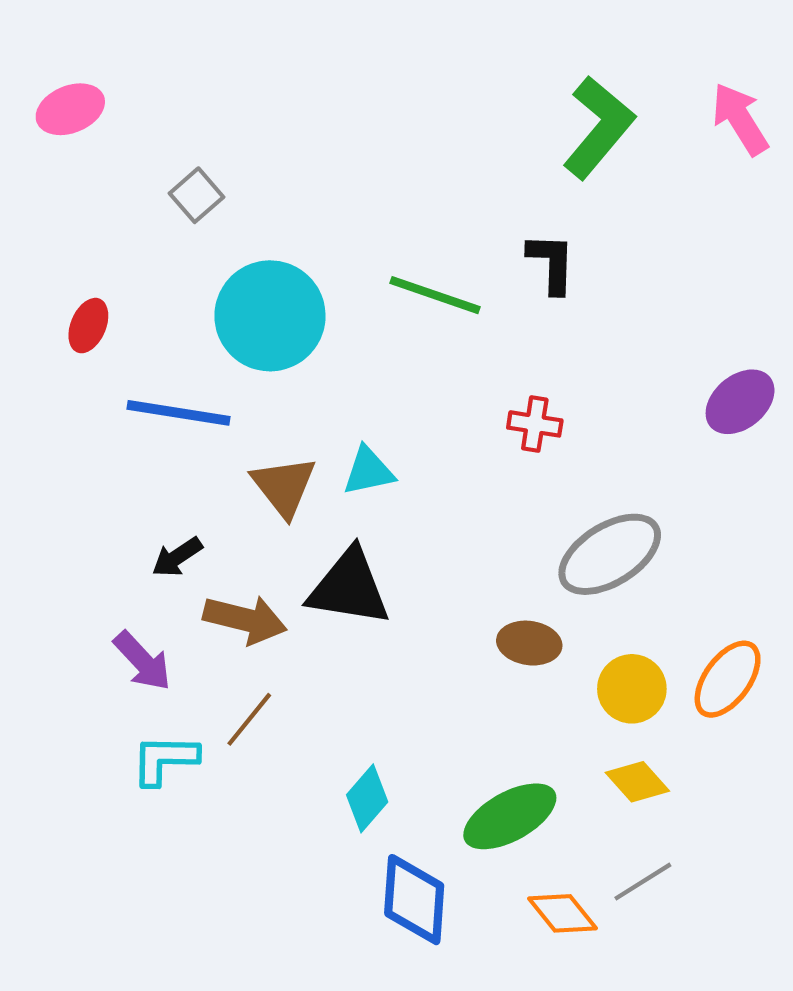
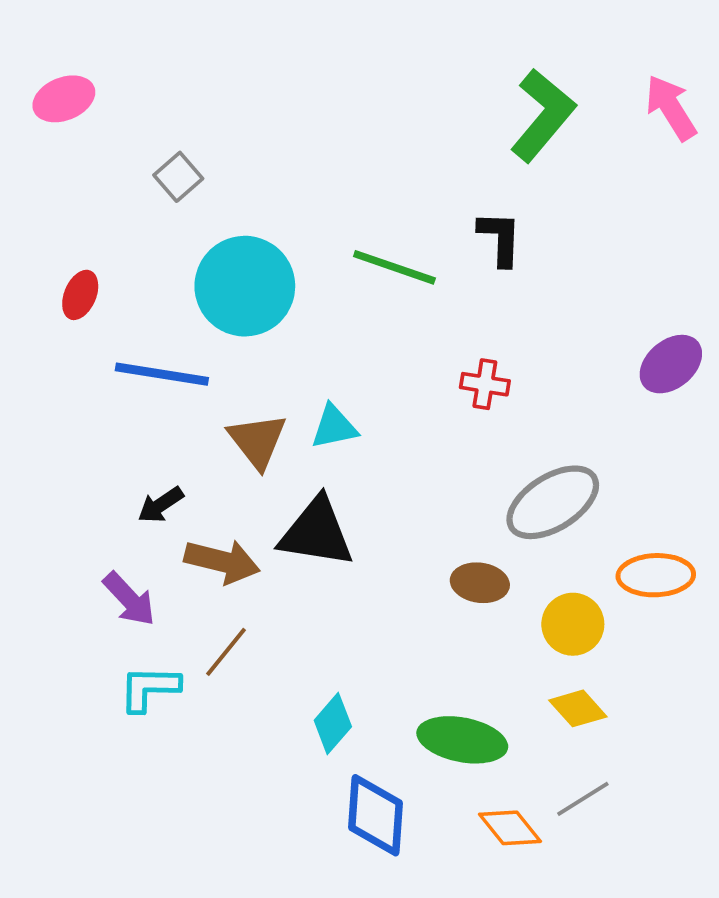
orange ellipse: (728, 679) -> (656, 575), moved, turned 52
green ellipse: (510, 816) -> (462, 740), turned 40

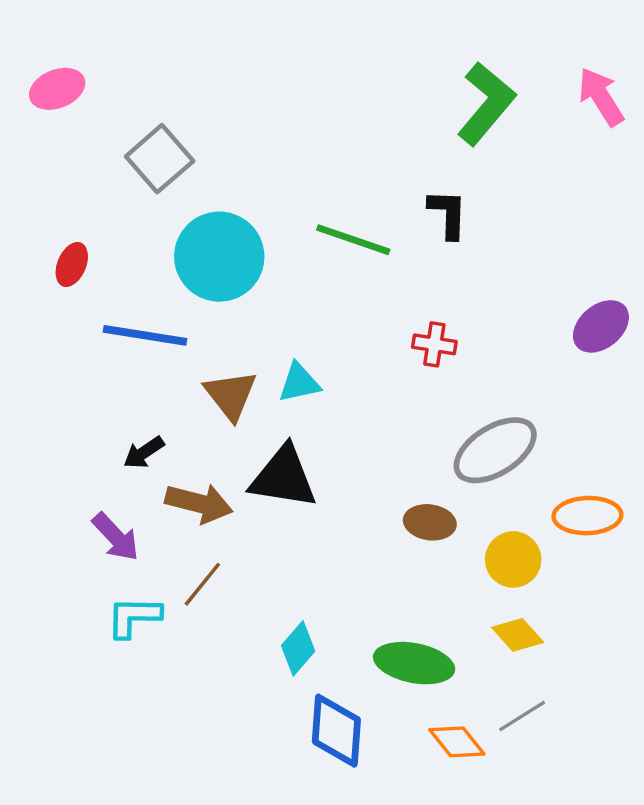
gray square: (178, 177) -> (160, 159), size x1.5

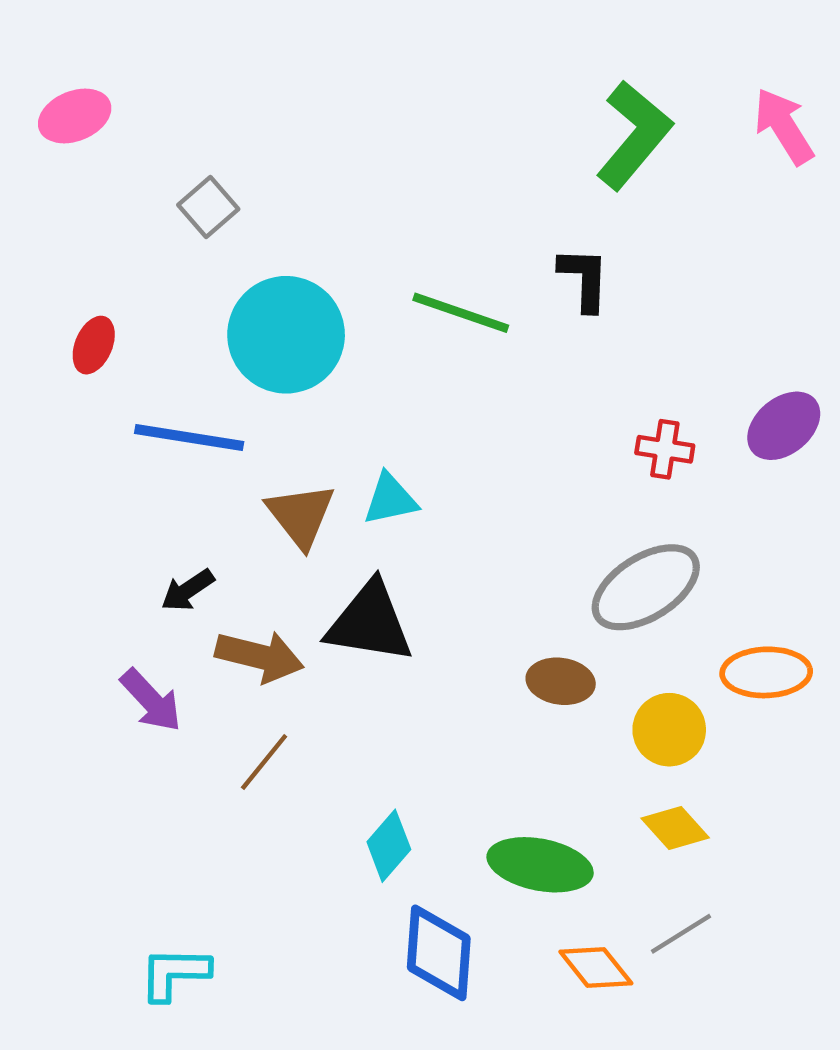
gray square: (160, 159) -> (208, 207), size x0.7
red cross: (434, 344) -> (665, 449), moved
cyan L-shape: (134, 617) -> (174, 973), moved

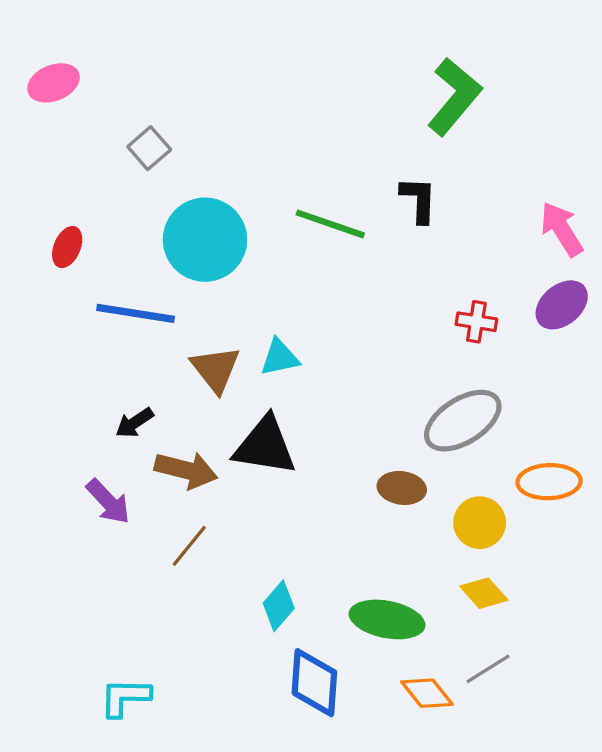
pink arrow: (784, 126) -> (562, 229), moved

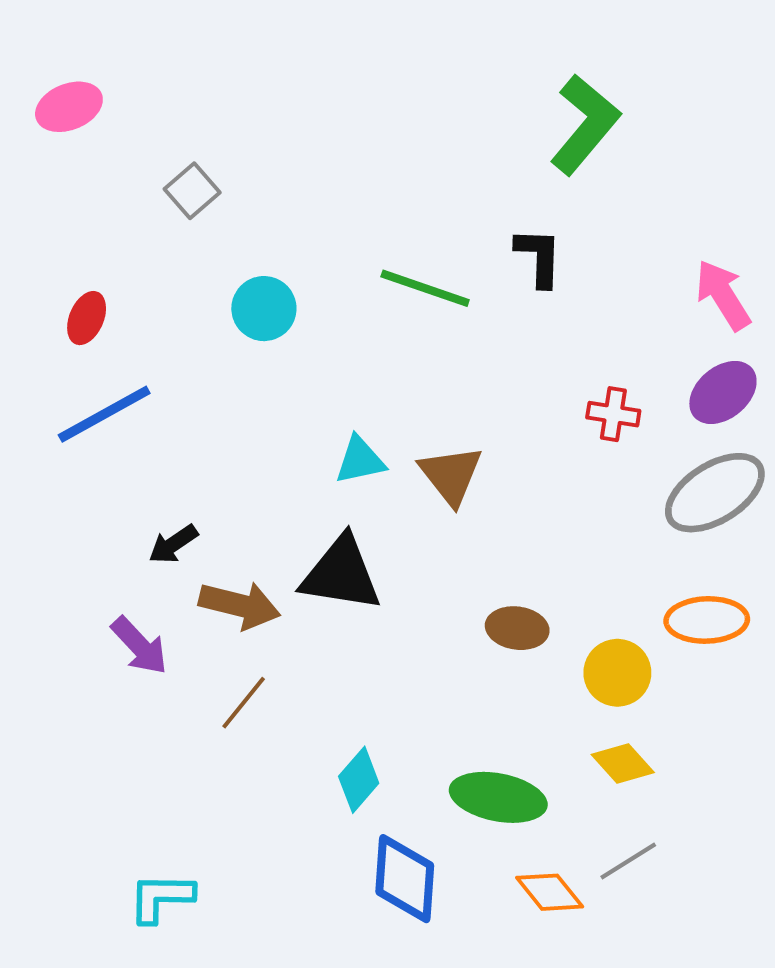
cyan circle: (205, 240) -> (264, 309), size x0.6
blue line: (136, 313) -> (104, 414), moved, turned -38
brown triangle: (216, 369) -> (451, 475), moved
gray ellipse: (463, 421) -> (715, 493), moved

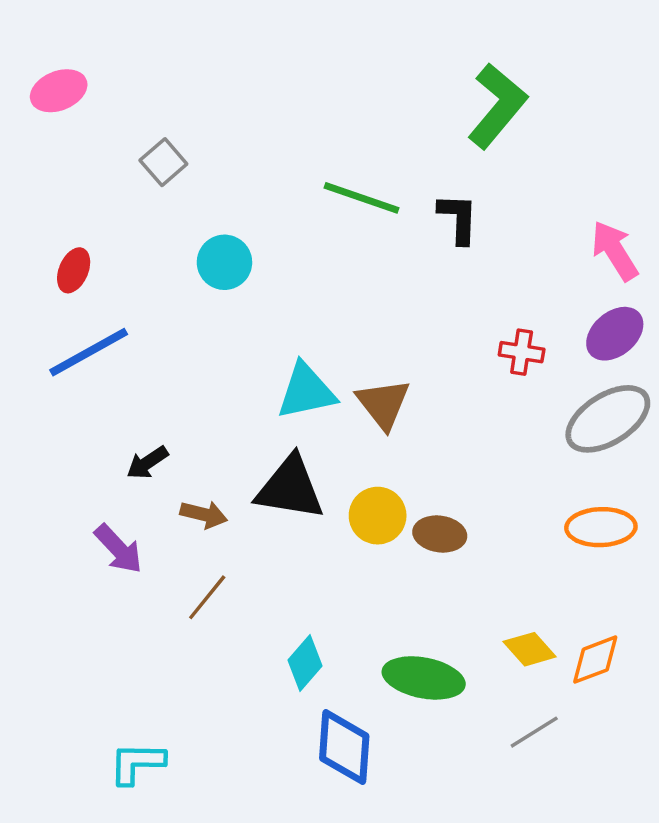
green line: (425, 288) -> (361, 198), moved
cyan triangle: (360, 460) -> (306, 391), size x1.4
brown arrow: (240, 605) -> (204, 514), size x0.7
yellow circle: (617, 673) -> (378, 516), moved
orange diamond: (550, 892) -> (595, 660), moved, turned -72

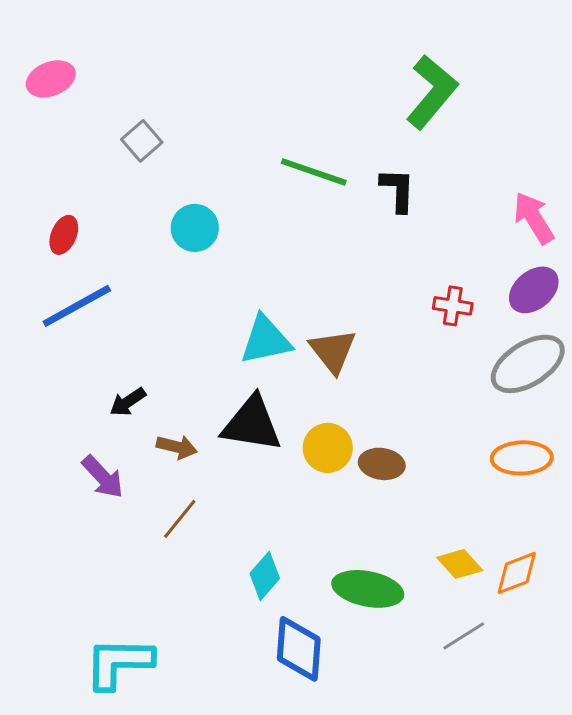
cyan L-shape: (137, 763) -> (119, 663), size x1.4

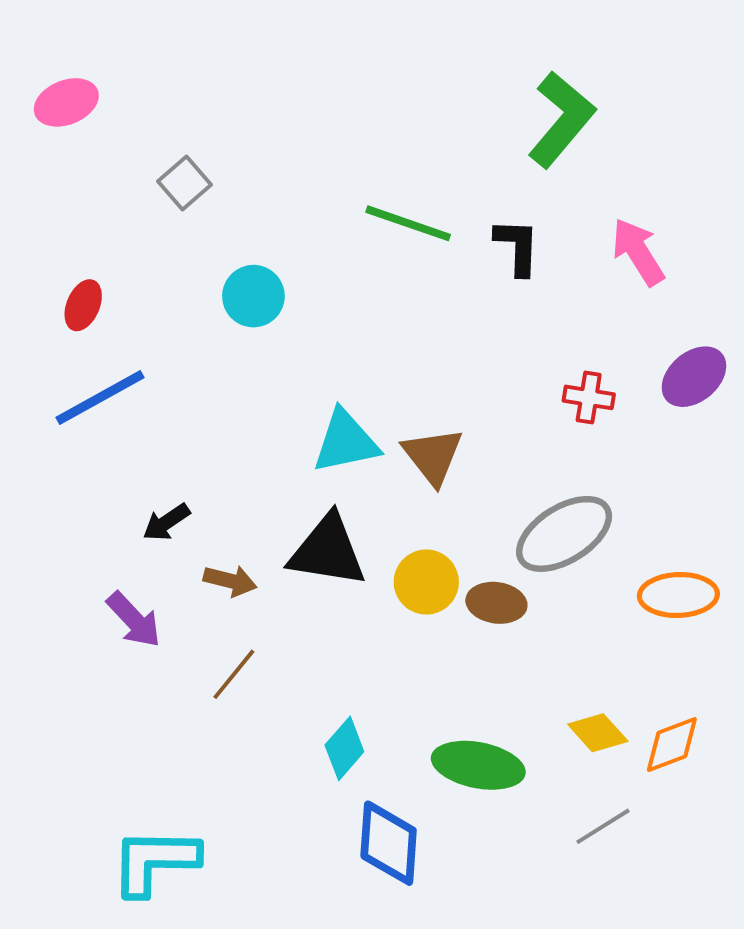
pink arrow: (534, 218) -> (638, 252), moved
gray ellipse: (528, 364) -> (564, 534), moved

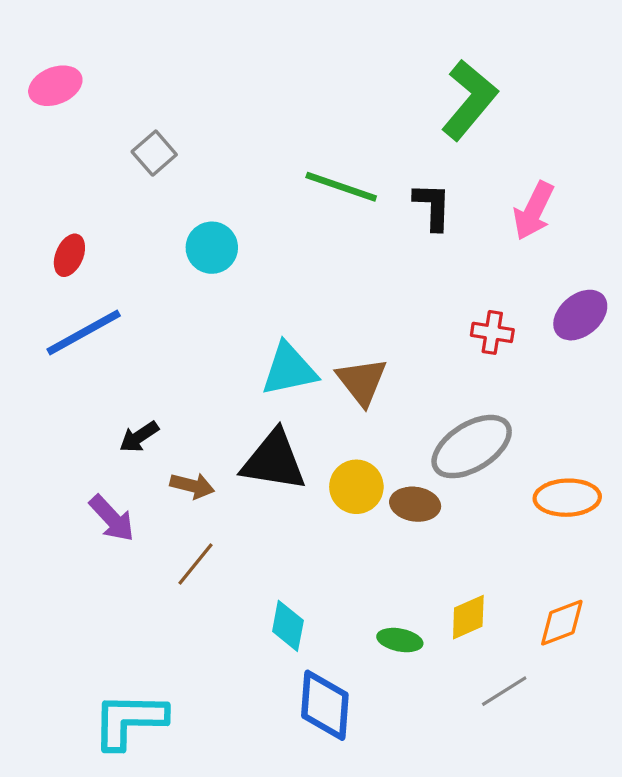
pink arrow: (638, 252) -> (534, 211), turned -122
yellow diamond: (598, 733) -> (468, 617), moved, turned -72
cyan diamond: (344, 748) -> (288, 626), turned -30
green ellipse: (478, 765) -> (400, 640), size x0.6

